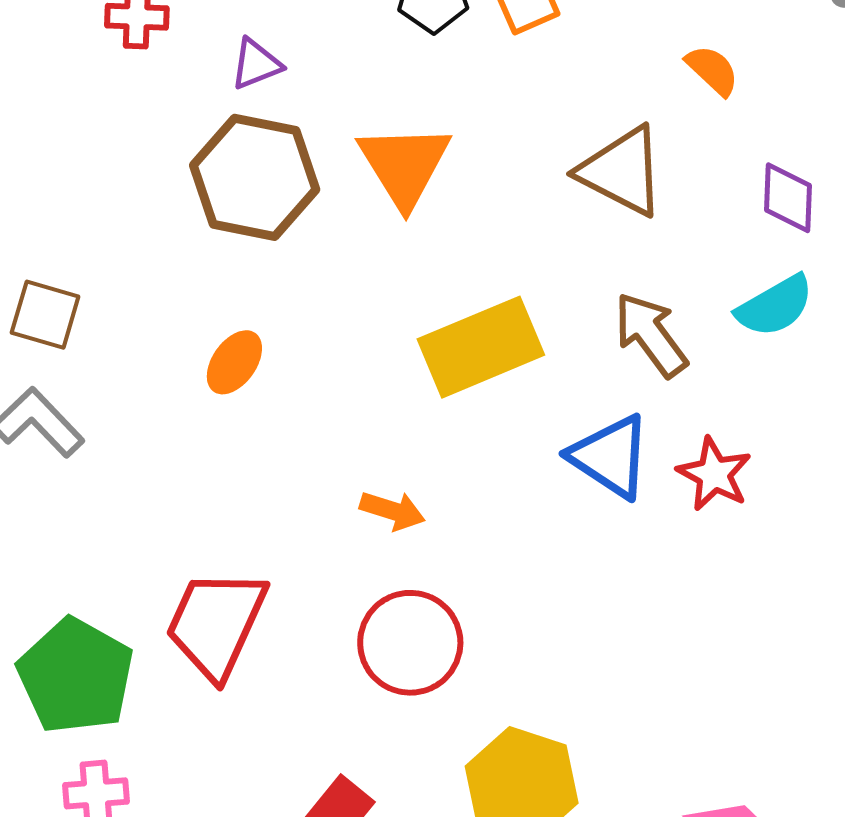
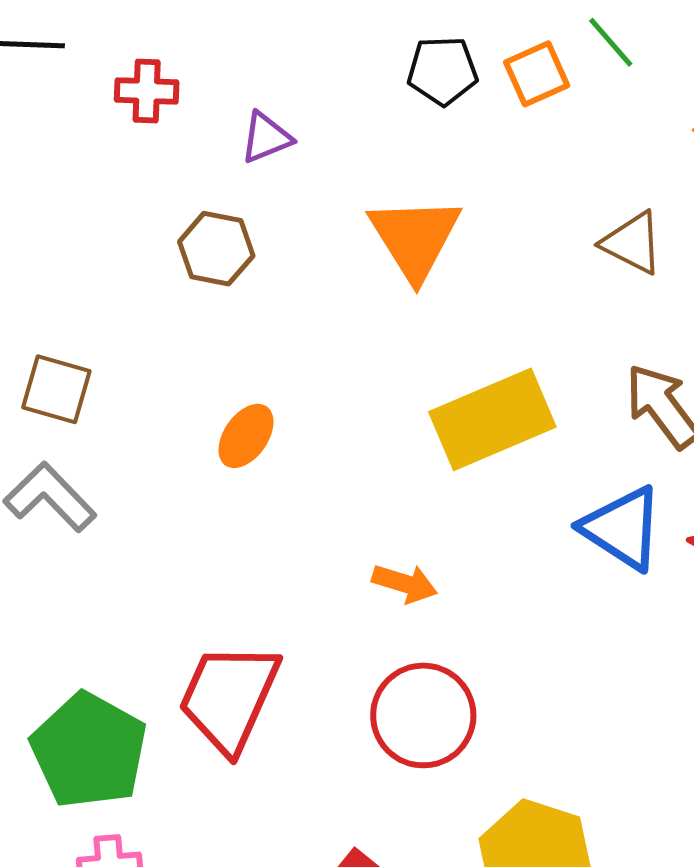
brown triangle: (622, 171) -> (632, 243), size x0.7
brown hexagon: (255, 177) -> (216, 249), moved, size x0.6

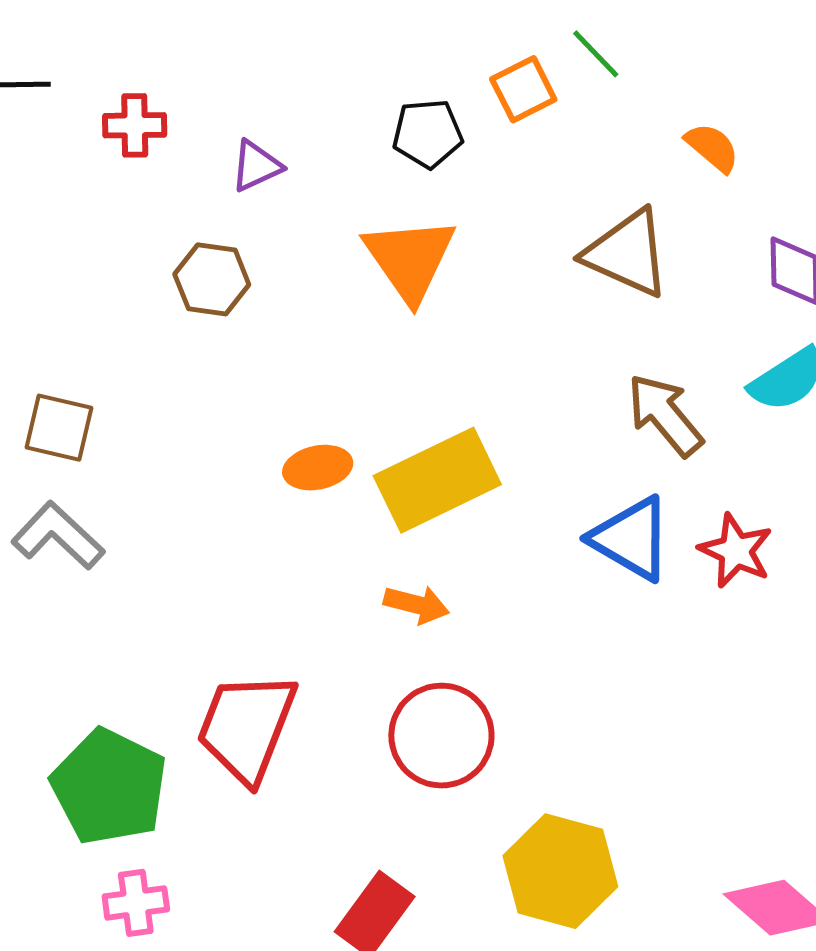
black pentagon: (443, 71) -> (428, 134), moved
brown triangle: (632, 243) -> (627, 253), size x1.4
yellow rectangle: (492, 419) -> (437, 480), moved
orange ellipse: (246, 436) -> (318, 468), moved, turned 46

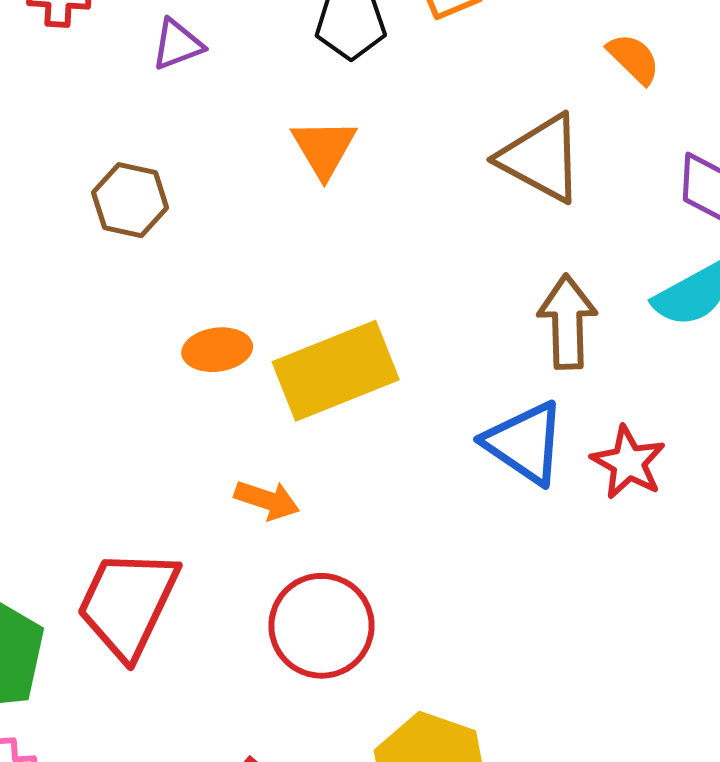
orange triangle: (410, 259) -> (324, 148), size x0.7
brown hexagon: (212, 279) -> (130, 200), moved
brown arrow: (665, 415) -> (567, 322), turned 34
orange arrow: (416, 604) -> (267, 500), moved

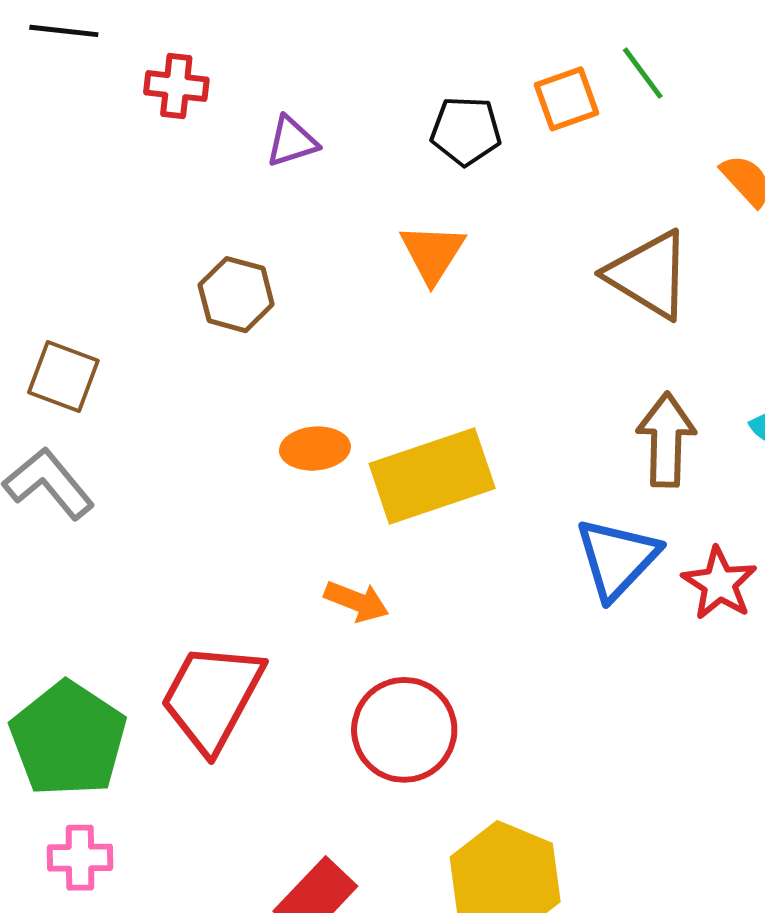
blue triangle: (525, 443) -> (617, 558), turned 36

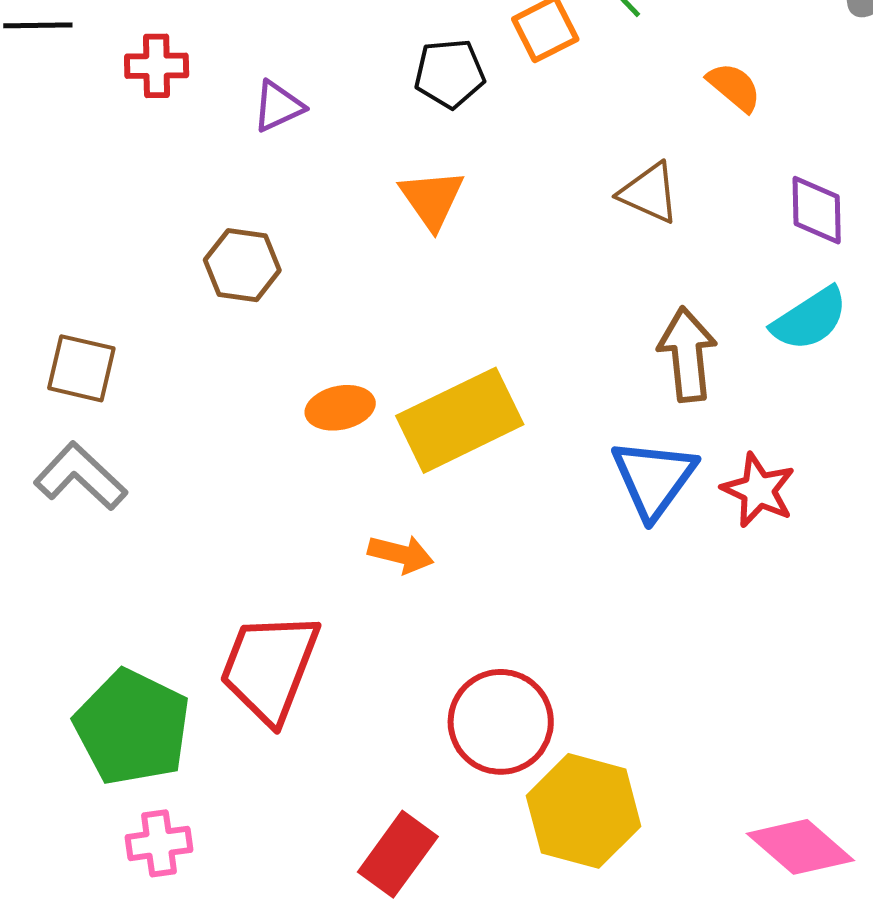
brown triangle: (649, 275) -> (649, 193), size x0.7
red circle: (404, 730) -> (501, 722), moved

